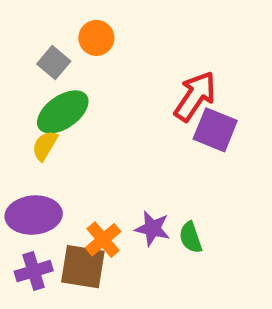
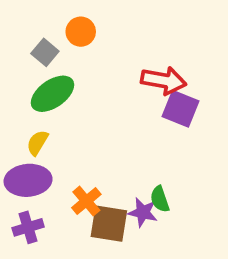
red arrow: (195, 96) -> (164, 81), turned 66
yellow semicircle: (45, 146) -> (37, 143), moved
purple star: (152, 228) -> (143, 212), moved
brown square: (83, 267) -> (109, 224), moved

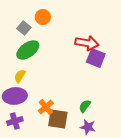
green semicircle: (160, 199) -> (85, 106), turned 56
purple star: (143, 212) -> (88, 127), moved

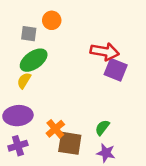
gray square: (24, 28) -> (29, 34), turned -32
yellow semicircle: (20, 76) -> (24, 81), moved

